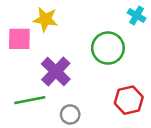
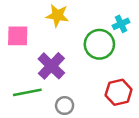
cyan cross: (137, 15) -> (121, 24), moved, turned 35
yellow star: (45, 19) -> (57, 15), moved

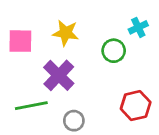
yellow star: (57, 15) -> (66, 33), moved
green circle: (99, 44) -> (114, 51), size x0.7

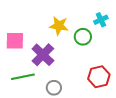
yellow star: (66, 33) -> (59, 26), moved
pink square: (20, 41) -> (15, 41), moved

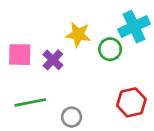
cyan cross: (101, 20) -> (134, 27), size x1.6
purple cross: (43, 55) -> (53, 60), moved, size x0.7

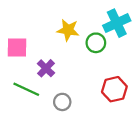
purple cross: (53, 60) -> (46, 68), moved
green line: (30, 102) -> (26, 89), turned 36

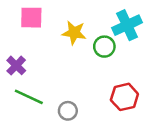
pink square: (17, 47) -> (31, 18), moved
purple cross: (46, 68) -> (16, 65), moved

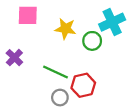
green line: (29, 97) -> (55, 72), moved
red hexagon: (124, 97) -> (83, 85), moved

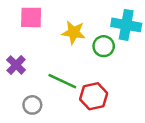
cyan cross: (112, 22) -> (126, 25), turned 35
gray circle: (60, 98) -> (32, 105), moved

